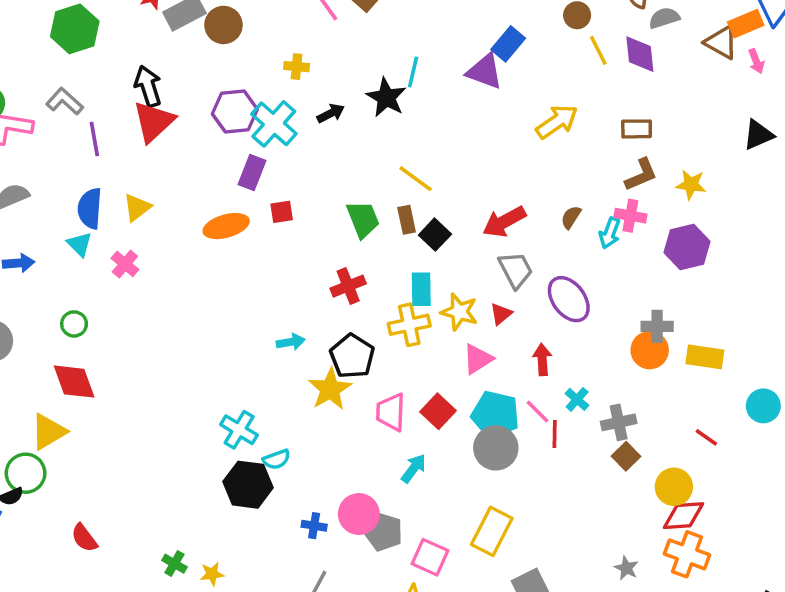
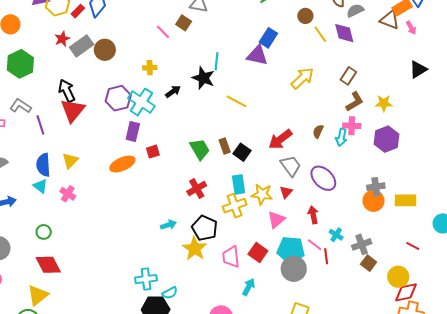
brown rectangle: (637, 129) -> (348, 76), turned -48
yellow line: (416, 179) -> (236, 101), moved
cyan cross: (239, 430) -> (146, 279), turned -30

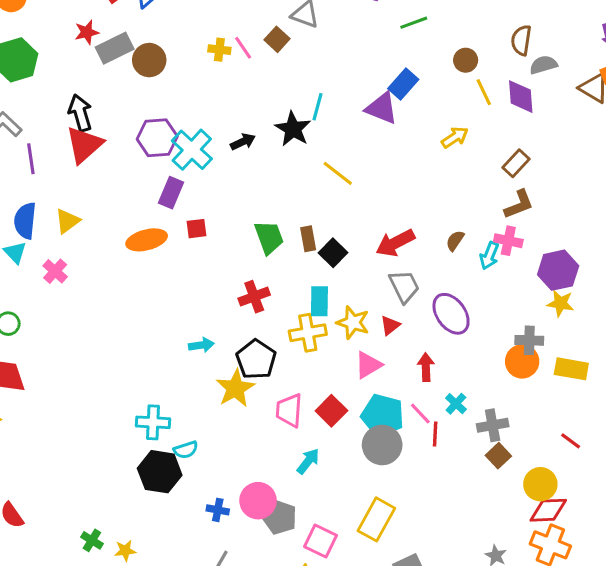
yellow cross: (150, 68) -> (219, 50), moved
yellow arrow: (302, 78) -> (455, 137), moved, size x0.7
yellow star: (384, 103) -> (560, 303), moved

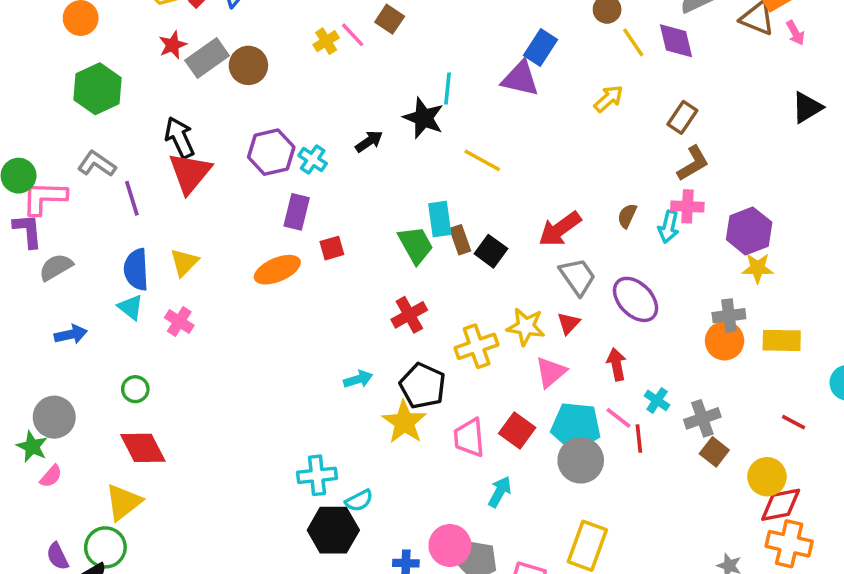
yellow cross: (219, 50) -> (326, 41), turned -30
cyan cross: (192, 150) -> (313, 159), size x0.6
cyan rectangle: (319, 301) -> (440, 219), moved

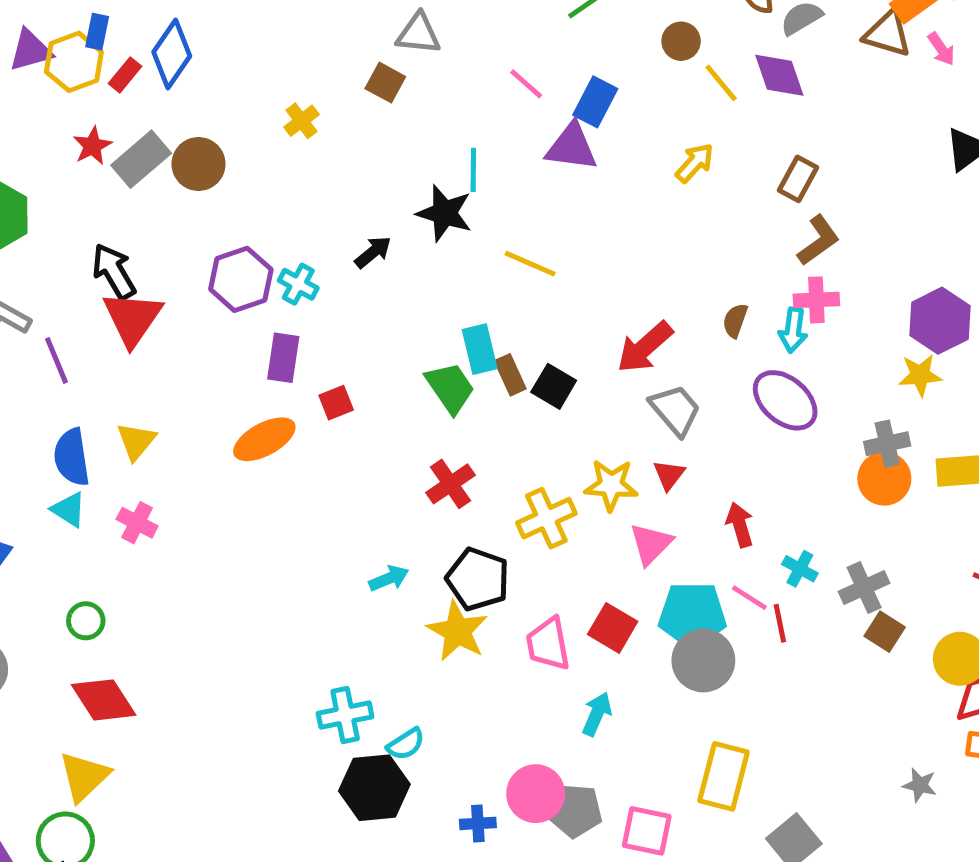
pink line: (353, 35) -> (526, 84), moved
purple hexagon: (749, 231) -> (940, 321), moved
purple ellipse: (636, 299) -> (785, 400), moved

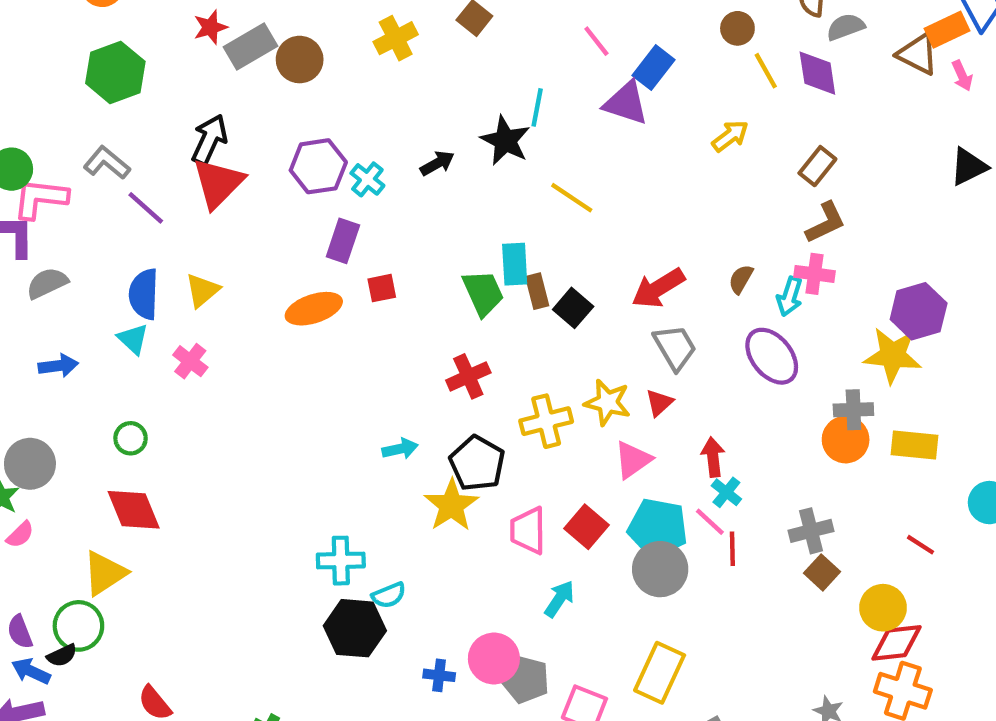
yellow cross: (301, 121) -> (396, 38), size x1.4
black arrow: (114, 271) -> (209, 140), turned 45
purple line: (56, 360) -> (146, 208), turned -36
yellow star: (920, 375) -> (893, 355), size x1.5
cyan cross: (800, 569) -> (726, 492), moved

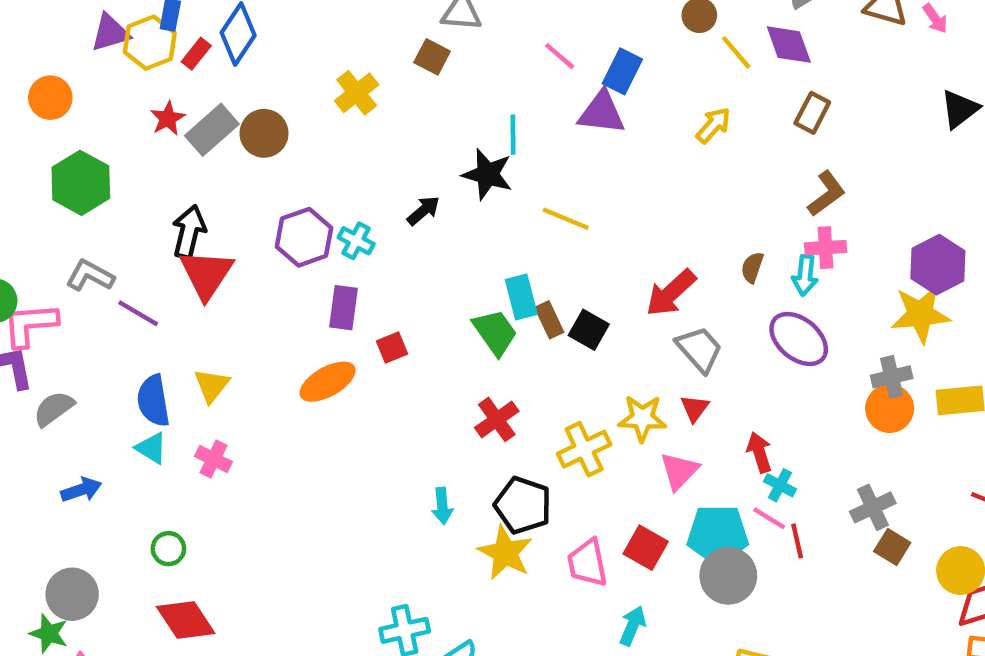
brown rectangle: (817, 166) -> (812, 113), moved
cyan arrow: (400, 449) -> (442, 506), turned 108

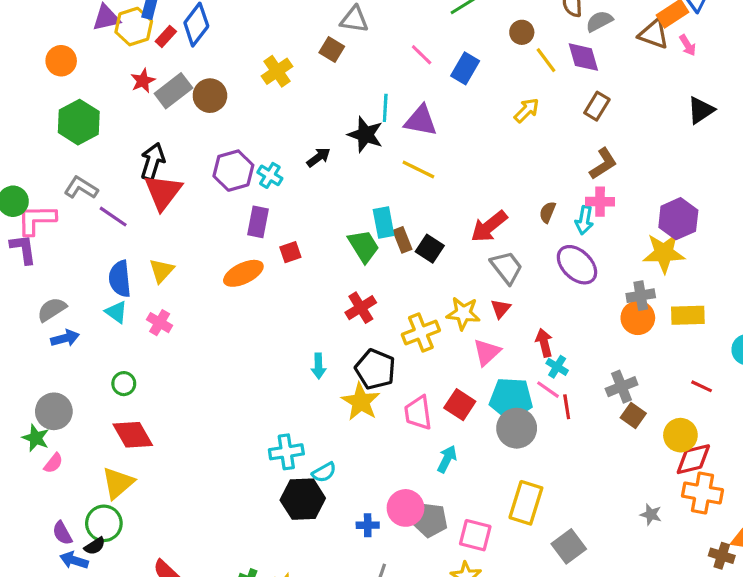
purple triangle: (602, 113) -> (421, 121), moved
gray semicircle: (54, 409) -> (52, 309), moved

